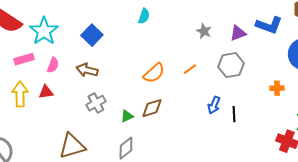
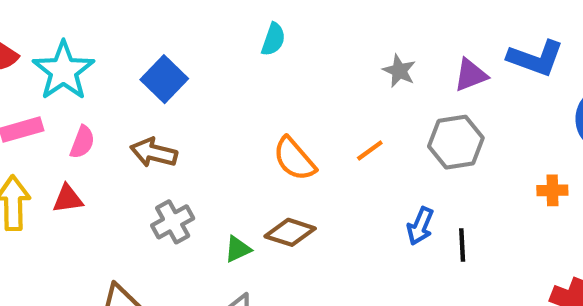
orange semicircle: (154, 73) -> (294, 159), turned 90
brown diamond: (152, 108) -> (290, 232), turned 35

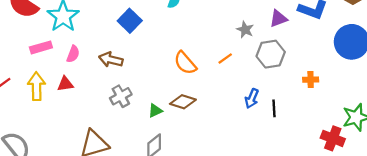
gray star: (399, 71) -> (245, 30), moved
blue square: (164, 79) -> (130, 21), moved
orange cross: (552, 190) -> (311, 80), moved

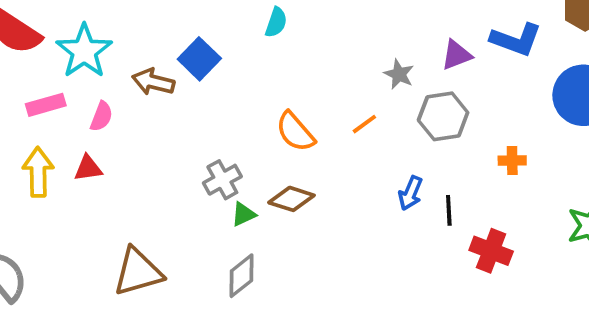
brown arrow: (111, 60) -> (153, 82), moved
gray cross: (121, 96) -> (222, 180), moved
red cross: (333, 138) -> (491, 251), moved

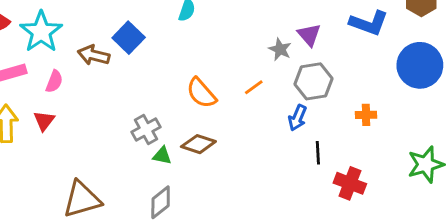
purple triangle: (457, 55) -> (309, 35), moved, turned -50
red triangle: (88, 168) -> (44, 121), turned -45
blue arrow: (410, 193) -> (298, 118), moved
green triangle: (243, 214) -> (162, 156), turned 36

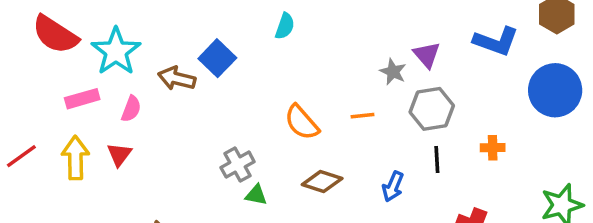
orange line: (254, 87) -> (363, 116), turned 30
blue arrow: (298, 118) -> (393, 187), moved
brown diamond: (198, 144) -> (322, 181), moved
black line: (318, 153) -> (437, 160), moved

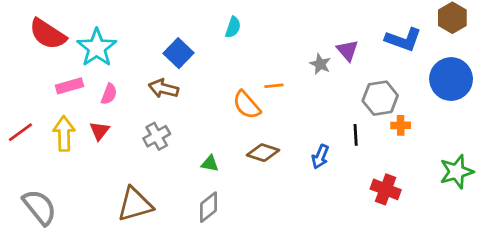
brown arrow: (177, 78) -> (164, 89), moved
gray hexagon: (432, 109) -> (380, 98), moved
orange line: (363, 116) -> (274, 86), moved
gray cross: (238, 165) -> (157, 136), moved

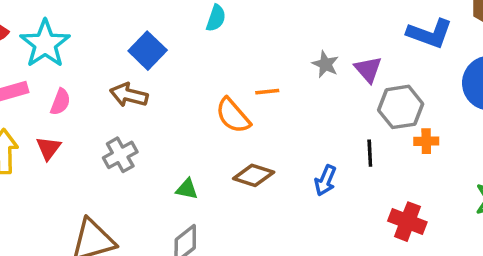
purple triangle: (347, 50) -> (368, 69), moved

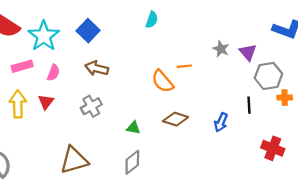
blue square: (148, 51) -> (88, 31), moved

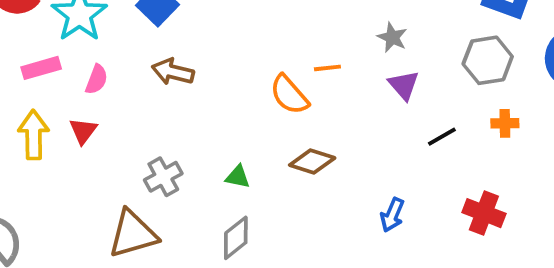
purple triangle: (248, 52) -> (404, 85), moved
gray hexagon: (268, 76) -> (488, 60), moved
black line: (249, 105) -> (442, 137), turned 63
gray cross: (91, 106) -> (163, 177), moved
blue arrow: (221, 122) -> (392, 215), moved

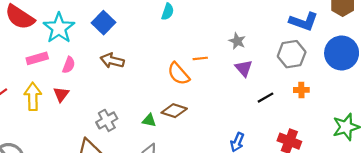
brown diamond: (312, 161) -> (174, 111), moved

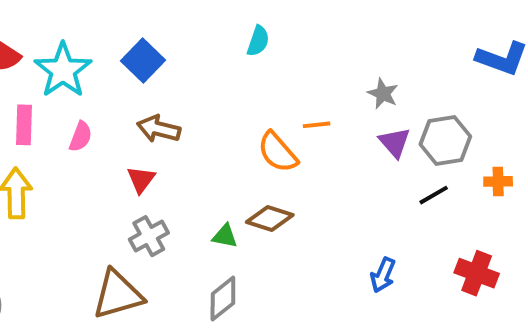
gray hexagon: (292, 54) -> (445, 140), moved
pink rectangle: (37, 58) -> (24, 125), turned -72
red triangle: (61, 94) -> (141, 179), moved

